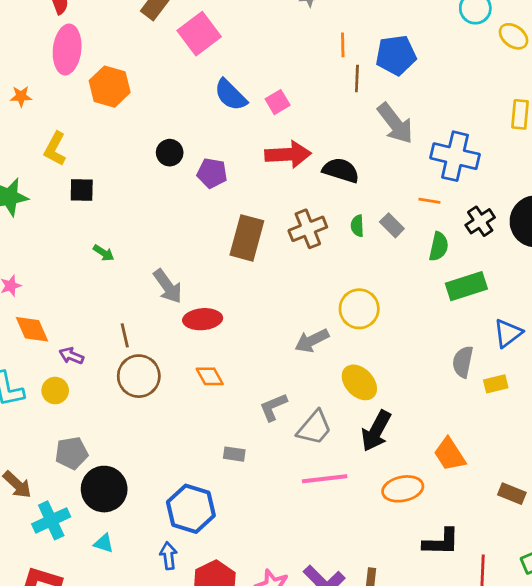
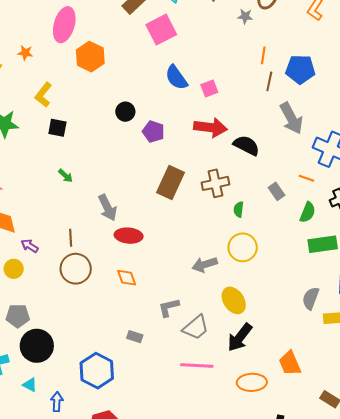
green semicircle: (357, 226) -> (239, 209), moved
blue arrow: (168, 556) -> (57, 402), moved

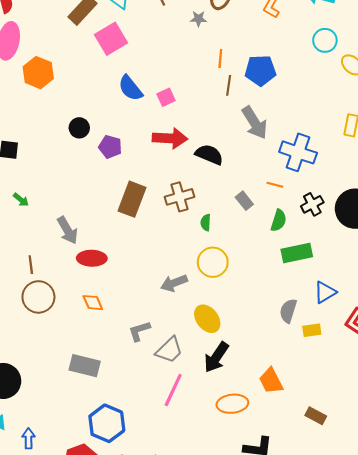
gray rectangle: (135, 337) -> (85, 366), moved, size x1.8
pink line: (197, 365) -> (173, 390), turned -64
blue hexagon: (97, 371) -> (107, 423), moved

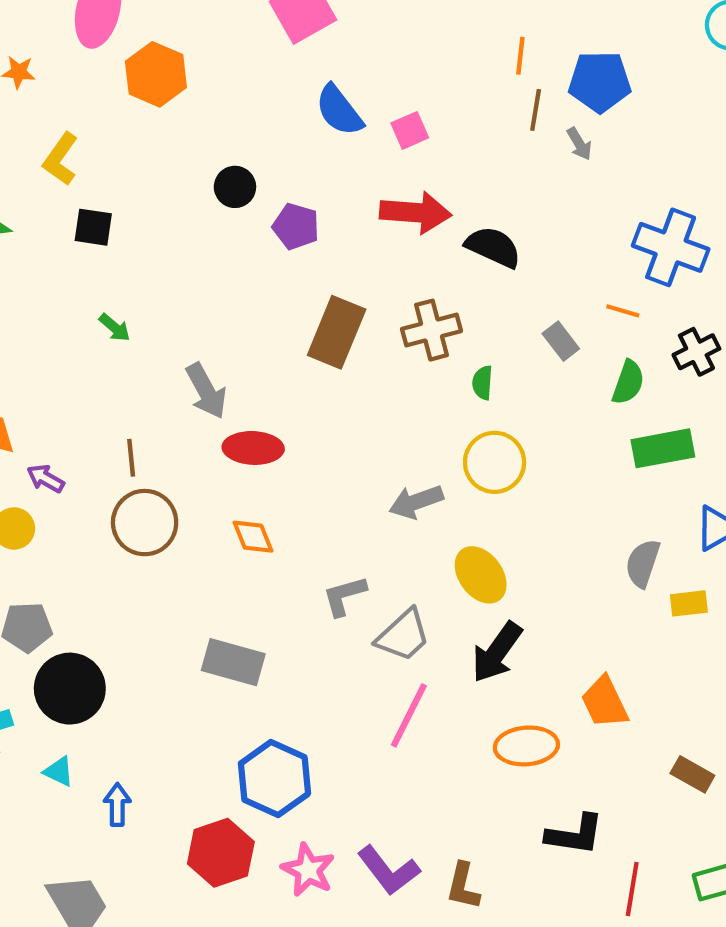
gray arrow: (255, 123) -> (579, 144), moved, size x0.5

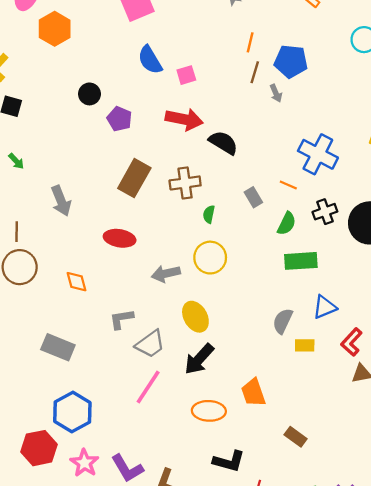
red ellipse: (253, 448) -> (120, 238), moved

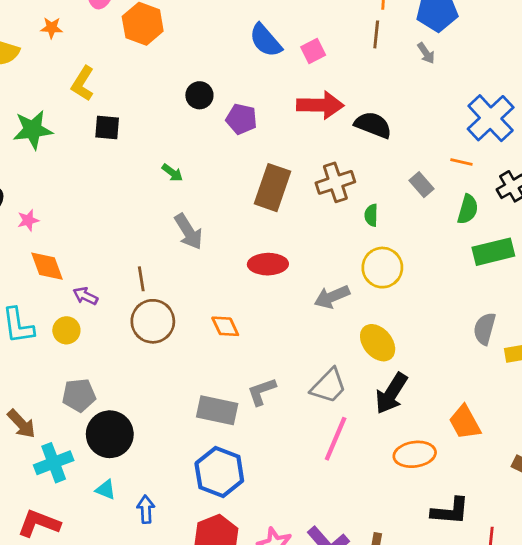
brown line: (255, 72) -> (376, 34), moved
blue cross: (318, 154) -> (491, 118), turned 30
green arrow: (16, 161) -> (172, 173), moved
gray L-shape: (121, 319) -> (262, 392), moved
blue hexagon: (72, 412) -> (219, 472), moved

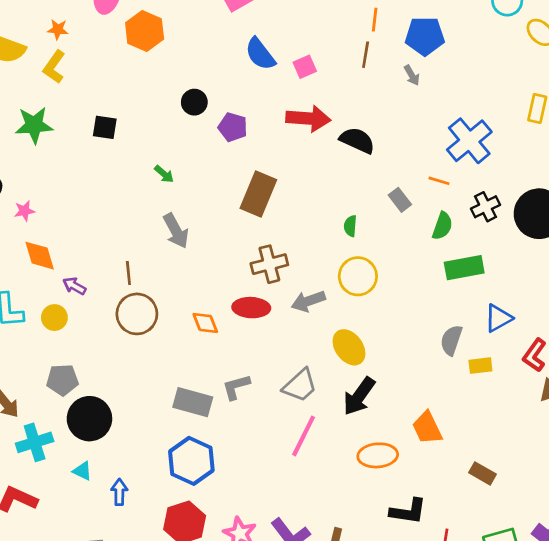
yellow L-shape: (83, 84) -> (54, 67), moved
brown cross: (335, 182) -> (269, 264), moved
red ellipse: (268, 264) -> (251, 308), moved

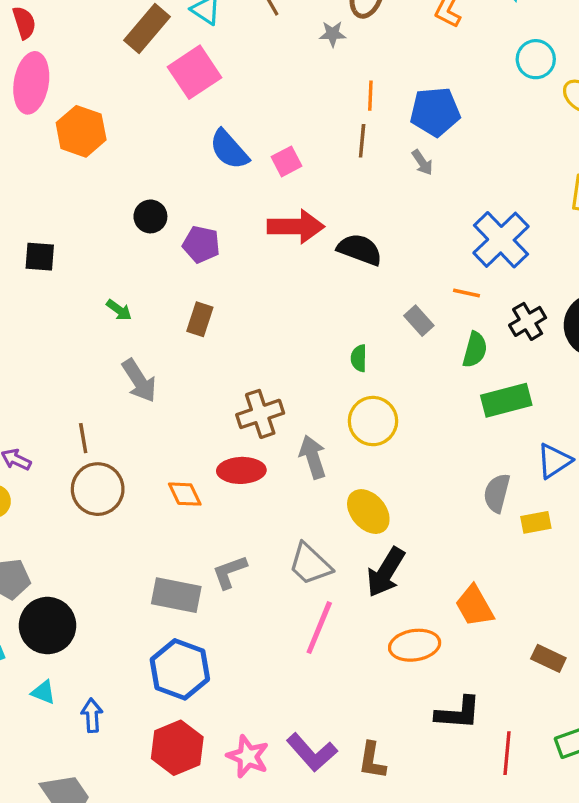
brown rectangle: (258, 194) -> (200, 319), moved, size x0.6
gray arrow: (308, 301) -> (313, 457), turned 96
gray trapezoid: (300, 385) -> (310, 564), turned 90

